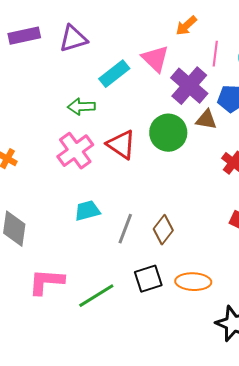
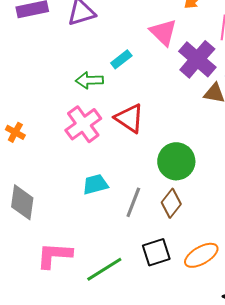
cyan rectangle: (114, 74) -> (121, 59), moved, size x0.7
green circle: (168, 133) -> (176, 161), moved
orange ellipse: (193, 282) -> (201, 255), turned -32

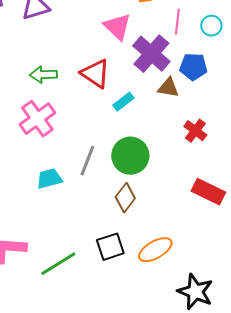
cyan rectangle: (121, 59) -> (123, 102), moved
red triangle: (129, 118) -> (95, 74), moved
gray line: (133, 202) -> (87, 161), moved

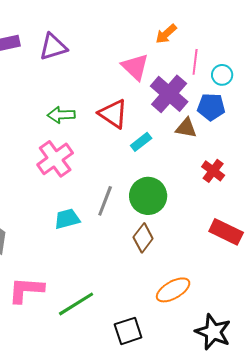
cyan circle: (211, 26) -> (222, 75), moved
black square: (110, 247) -> (128, 331), moved

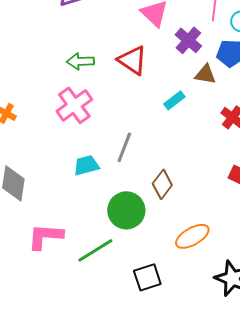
purple cross: (169, 94) -> (188, 40), size x0.7
cyan rectangle: (141, 142) -> (174, 100), moved
green circle: (148, 196) -> (126, 210), moved

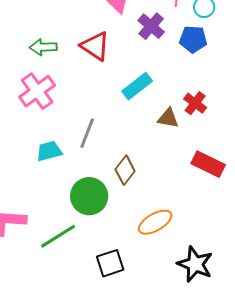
brown triangle: (205, 74) -> (168, 118), moved
cyan rectangle: (174, 100) -> (137, 86), size x1.4

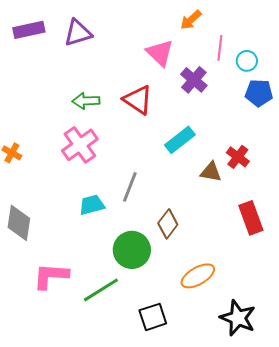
blue pentagon: (193, 39) -> (259, 93), moved
red rectangle: (208, 164) -> (251, 218), turned 44

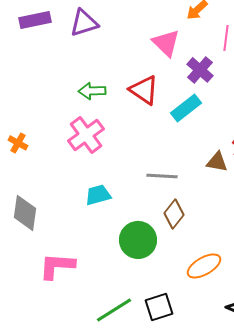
cyan rectangle: (180, 140) -> (186, 108), moved
gray line: (130, 187) -> (162, 176), moved, turned 72
green line: (101, 290) -> (114, 310), moved

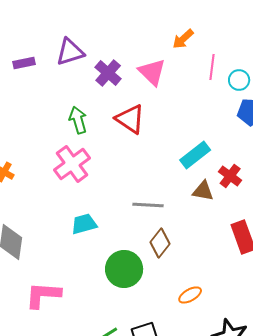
purple rectangle: (35, 20) -> (24, 63), moved, size x0.7
purple cross: (200, 70) -> (108, 73), moved
green arrow: (92, 91) -> (78, 120), turned 76
cyan rectangle: (186, 108) -> (195, 155), moved
orange ellipse: (204, 266) -> (190, 295), size x0.7

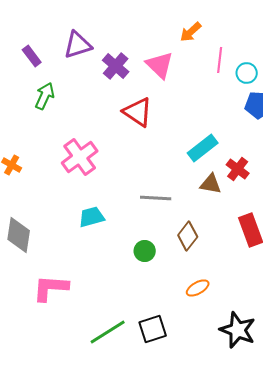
purple rectangle: (24, 63) -> (32, 56), turned 65
green arrow: (78, 120) -> (45, 96), moved, turned 40
brown diamond: (160, 243) -> (188, 236), moved
green circle: (124, 269) -> (145, 251), moved, size x0.6

